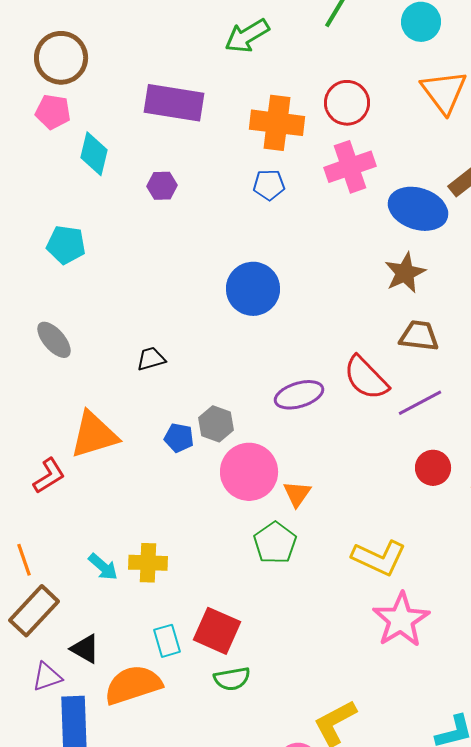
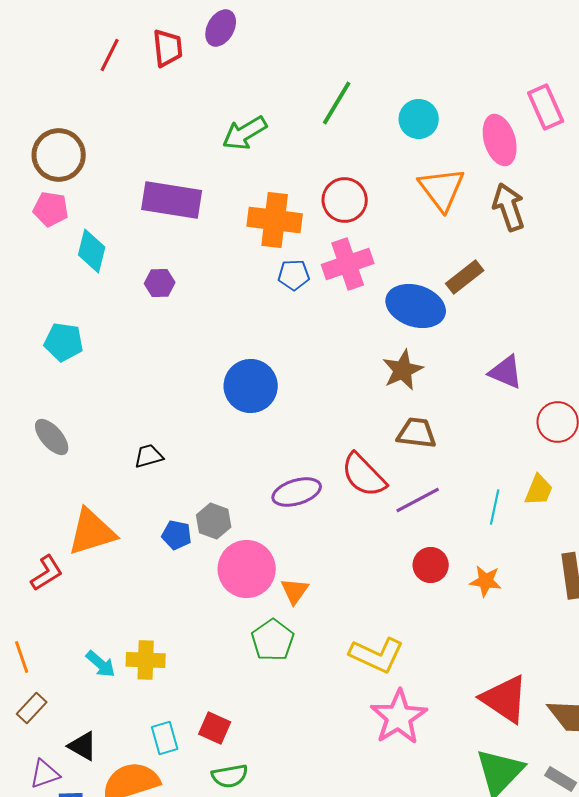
blue pentagon: (269, 185) -> (294, 275), moved
brown rectangle: (34, 611) -> (32, 708), size x0.6
red square: (217, 631) -> (215, 728), size x0.7

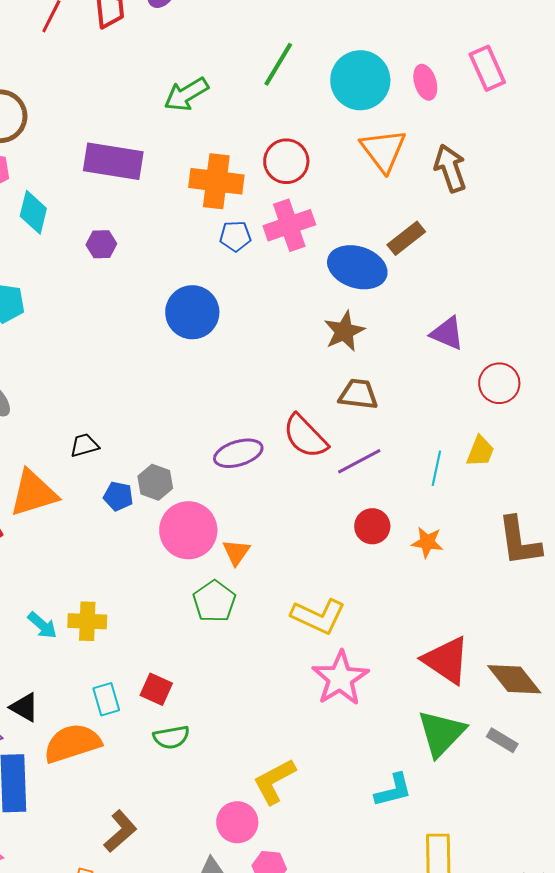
cyan circle: (419, 119) -> (360, 80), size x1.5
pink ellipse: (500, 140) -> (425, 82), moved, size x0.7
blue circle: (251, 386) -> (192, 312), moved
black trapezoid: (149, 456) -> (84, 445), moved

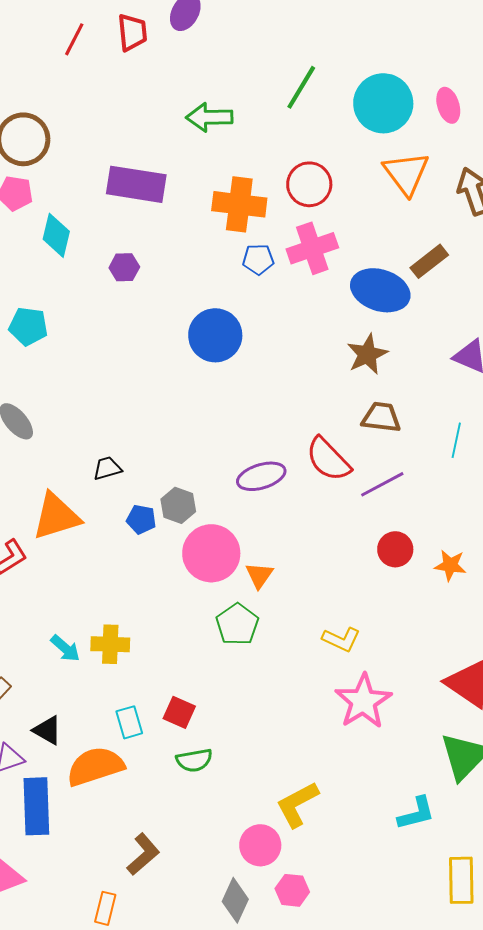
green arrow: (186, 94) -> (209, 117), turned 30
cyan line: (436, 468) -> (456, 440), moved
yellow L-shape: (318, 616) -> (341, 639), size x0.7

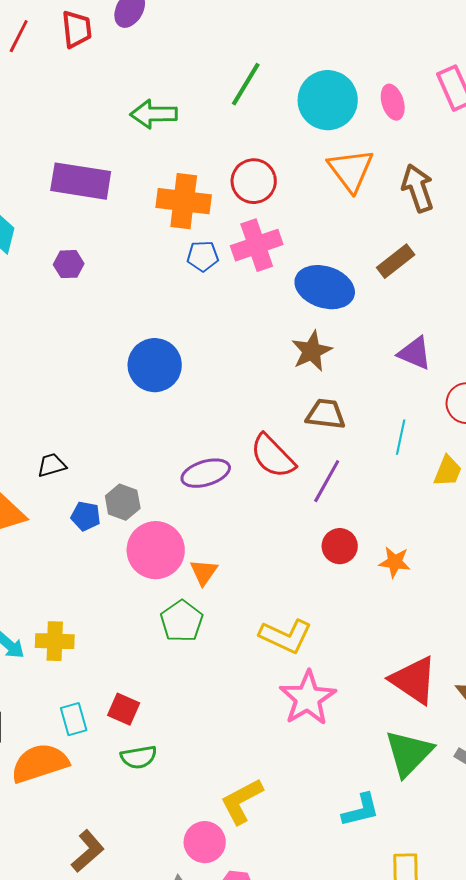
brown rectangle: (429, 261) -> (396, 261), moved
blue circle: (215, 335) -> (155, 365), moved
purple line: (382, 484) -> (327, 481), turned -33
yellow L-shape: (341, 639) -> (286, 636), size x1.4

